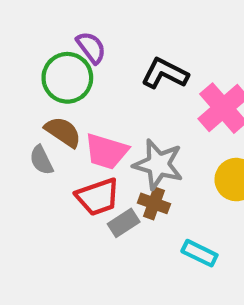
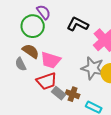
gray star: (158, 164) -> (93, 68), moved
brown cross: (154, 203) -> (73, 94), moved
gray rectangle: (124, 223) -> (59, 93), turned 72

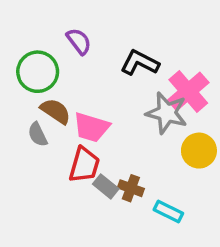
green circle: (33, 26) -> (38, 72), moved
gray star: (93, 68) -> (167, 113), moved
red trapezoid: (47, 81) -> (84, 165), turned -55

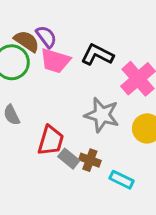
brown semicircle: (56, 111) -> (27, 41), moved
gray star: (167, 113) -> (102, 115), moved
pink trapezoid: (91, 127) -> (55, 61), moved

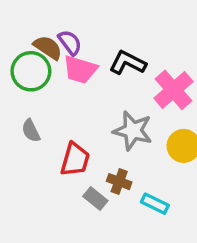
gray rectangle: (69, 159) -> (95, 199), moved

